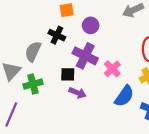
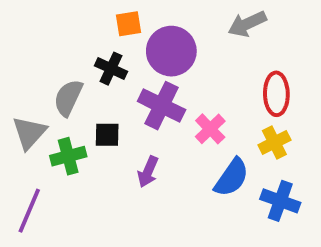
purple circle: (91, 25) -> (171, 51), size x1.6
black square: (68, 74) -> (107, 135), moved
purple arrow: (78, 93) -> (148, 172), turned 91

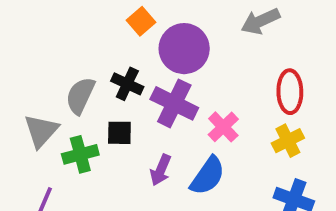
orange square: (128, 24) -> (141, 21), turned -32
black cross: (111, 69) -> (127, 84), moved
blue semicircle: (232, 178) -> (208, 176), moved

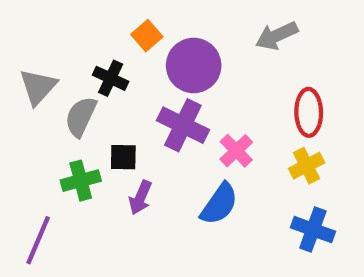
black cross: (127, 84) -> (111, 78), moved
gray triangle: (41, 131) -> (38, 87), moved
purple arrow: (161, 170) -> (140, 198), moved

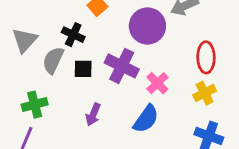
purple circle: (194, 65) -> (147, 26), moved
black square: (123, 157) -> (83, 69), moved
green cross: (81, 181) -> (35, 105), moved

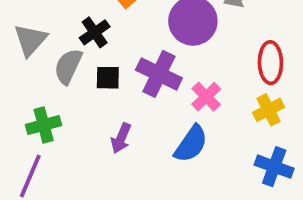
black cross: (73, 35) -> (95, 32), turned 30

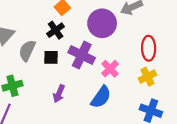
black cross: (95, 32) -> (56, 30), moved

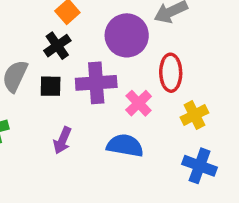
red ellipse: (149, 48) -> (171, 73), moved
purple cross: (82, 55) -> (96, 83), turned -30
blue semicircle: (101, 97) -> (125, 145), turned -115

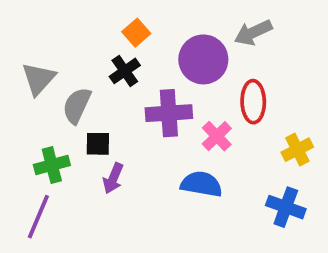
black square: (51, 86) -> (98, 144), moved
yellow cross: (194, 115) -> (297, 150), moved
purple arrow: (62, 140) -> (113, 178), moved

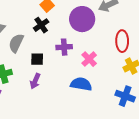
red ellipse: (253, 102) -> (122, 41), moved
purple cross: (169, 113) -> (64, 47), size x0.7
black square: (98, 144) -> (37, 59), moved

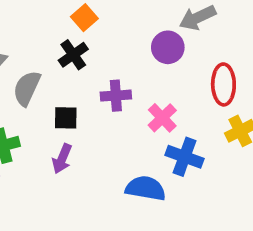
purple circle: (82, 19) -> (168, 47), moved, size x0.7
blue semicircle: (81, 84) -> (146, 188), moved
blue cross: (125, 96) -> (185, 157), moved

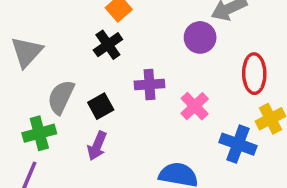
gray semicircle: (27, 88) -> (61, 97), moved
black square: (66, 118) -> (101, 106), turned -30
blue cross: (185, 157) -> (238, 144), moved

